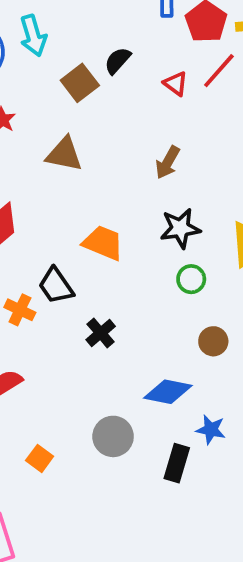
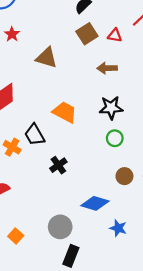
brown square: (80, 83) -> (87, 34), moved
red triangle: (176, 84) -> (115, 35), moved, turned -32
brown arrow: (168, 162) -> (107, 68), turned 54
black rectangle: (177, 463) -> (71, 256), moved

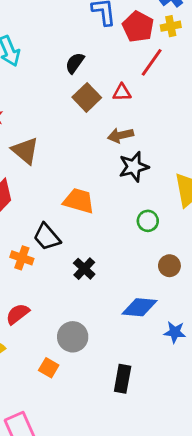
brown triangle: (47, 58) -> (25, 151), moved, turned 35
black star: (111, 108) -> (134, 167), moved
gray circle: (60, 227) -> (73, 337), moved

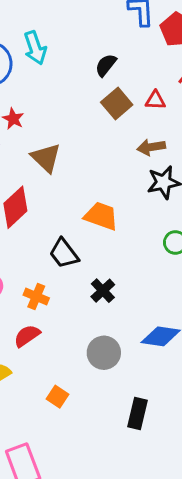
orange cross: (22, 258) -> (36, 297), moved
gray circle: (73, 337) -> (104, 353), moved

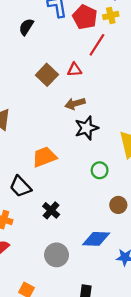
black semicircle: (106, 65) -> (26, 27), moved
orange trapezoid: (101, 216) -> (44, 157), turned -35

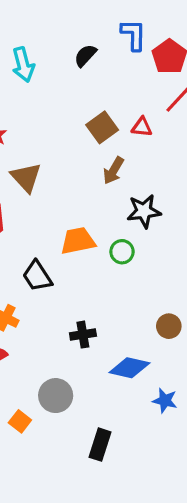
brown arrow: (75, 104) -> (113, 171), moved, turned -54
green circle: (100, 170) -> (122, 252), moved
black cross: (51, 210) -> (83, 335), moved, turned 30
gray circle: (56, 255) -> (56, 396), moved

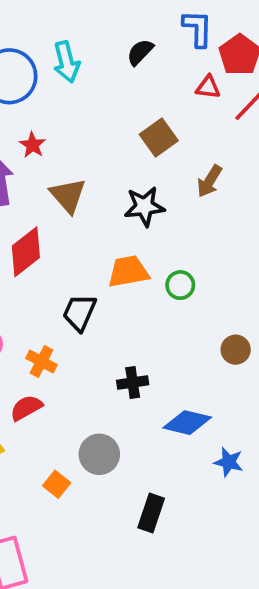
red triangle: (142, 127) -> (208, 87), moved
brown arrow: (113, 171) -> (209, 181), moved
black star: (144, 211) -> (144, 206), moved
black trapezoid: (37, 276) -> (79, 312), turned 56
brown circle: (169, 326) -> (236, 350), moved

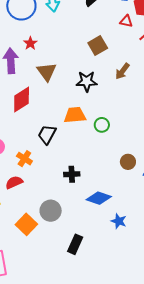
orange square: (57, 484) -> (26, 224), size x1.5

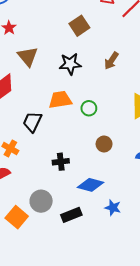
brown arrow: (122, 71) -> (111, 61), moved
brown circle: (128, 162) -> (104, 144), moved
black rectangle: (75, 244) -> (71, 215), moved, turned 48

